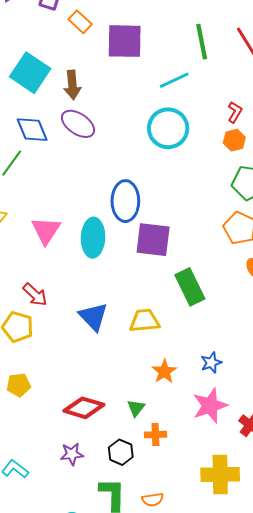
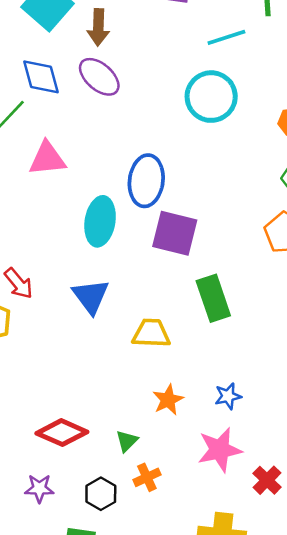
pink triangle: (46, 230) -> (47, 159), moved, turned 44
blue triangle: (93, 317) -> (91, 296), moved
orange cross: (155, 435) -> (147, 477), turned -30

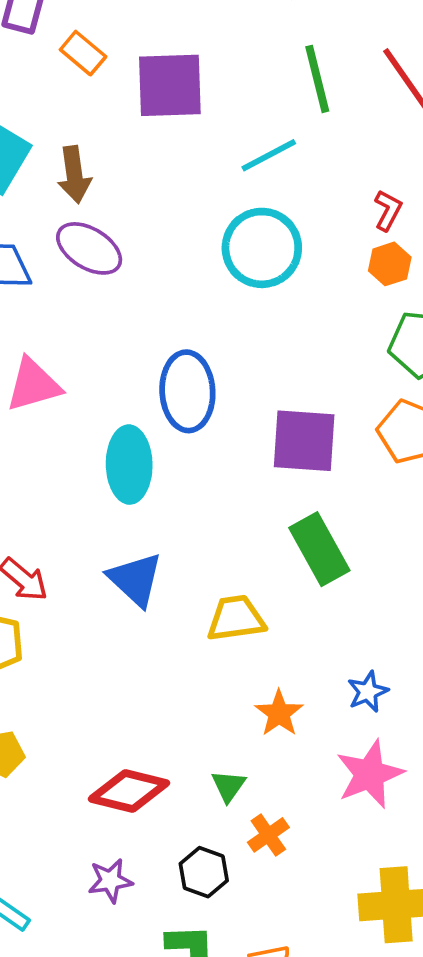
purple square: (175, 233) -> (304, 441), moved

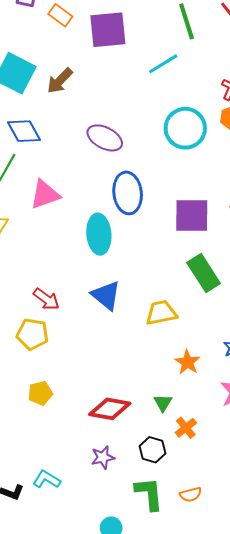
brown arrow: (74, 175) -> (60, 81), turned 56
purple ellipse: (89, 248) -> (105, 138), moved
cyan circle: (262, 248) -> (185, 128), moved

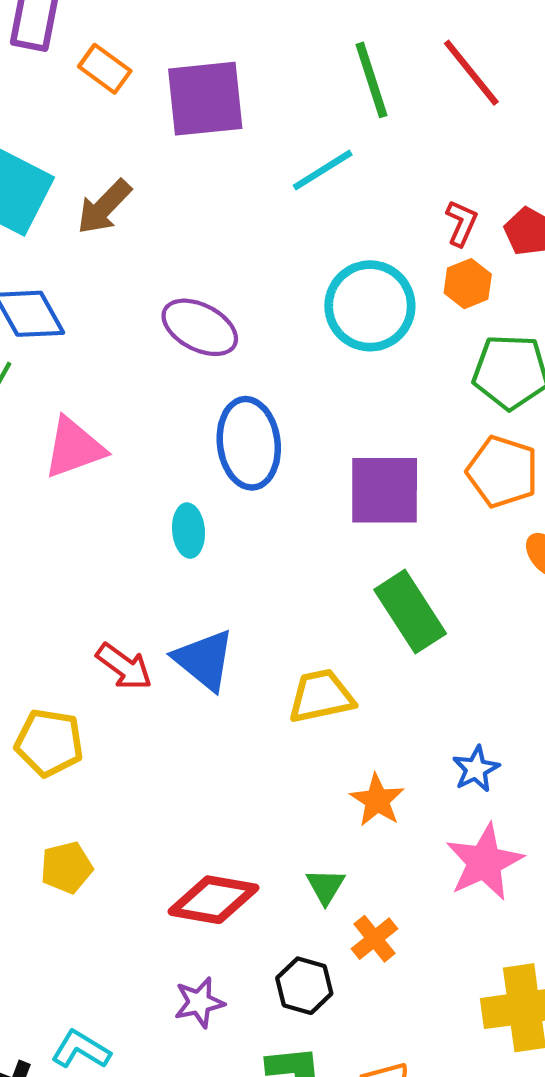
cyan ellipse: (99, 234) -> (189, 531), size x0.6
red arrow: (46, 299) -> (124, 667), moved

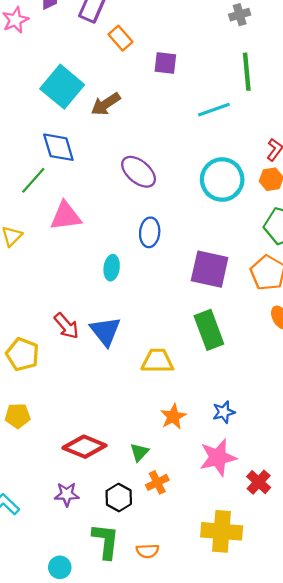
purple square: (205, 99) -> (165, 63), size x0.6
blue ellipse: (249, 443) -> (150, 232), size x0.7

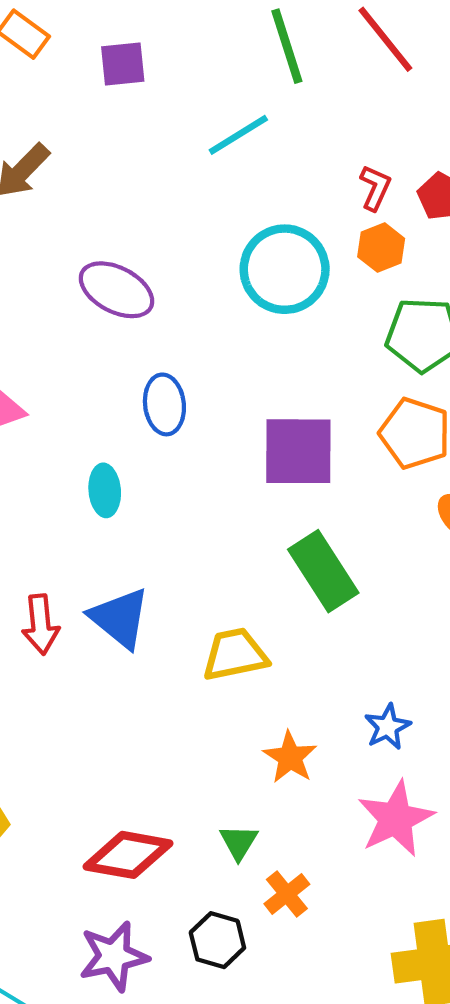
red arrow: (66, 326) -> (41, 624), turned 48
purple star: (67, 494) -> (114, 956), size x1.4

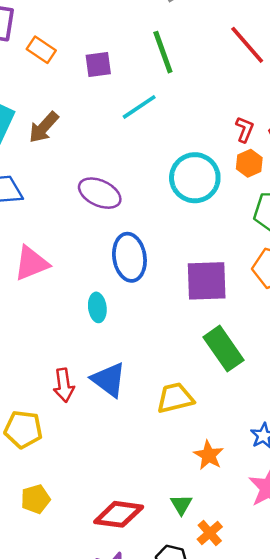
green line: (287, 46) -> (163, 52), moved
cyan line: (238, 135) -> (139, 107), moved
blue ellipse: (164, 404) -> (129, 257), size x1.4

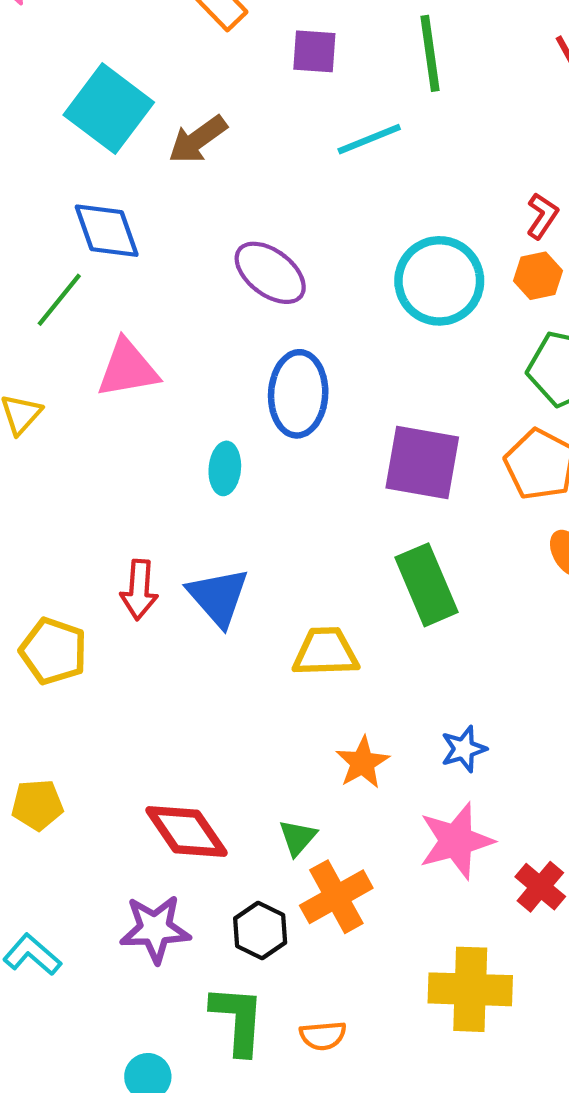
yellow pentagon: (35, 499) -> (37, 805), moved
red diamond: (119, 514) -> (186, 831), turned 36
orange cross: (210, 533) -> (336, 897), size x1.5

